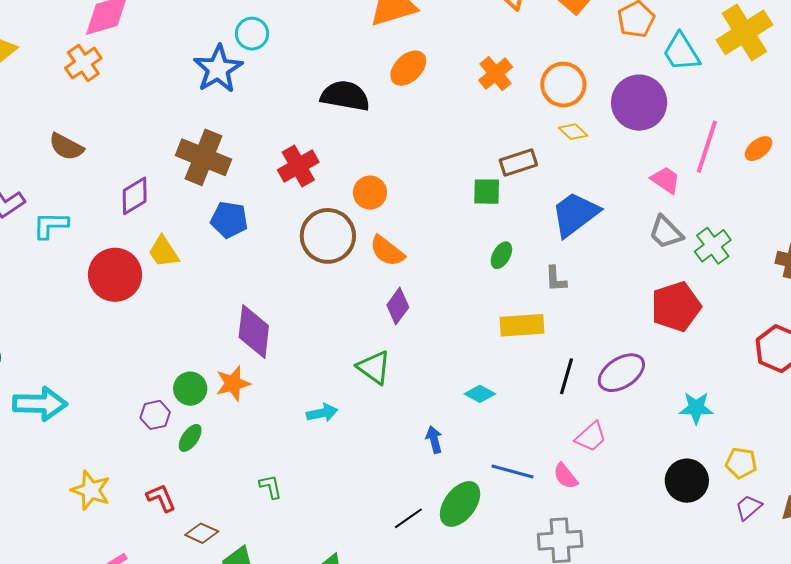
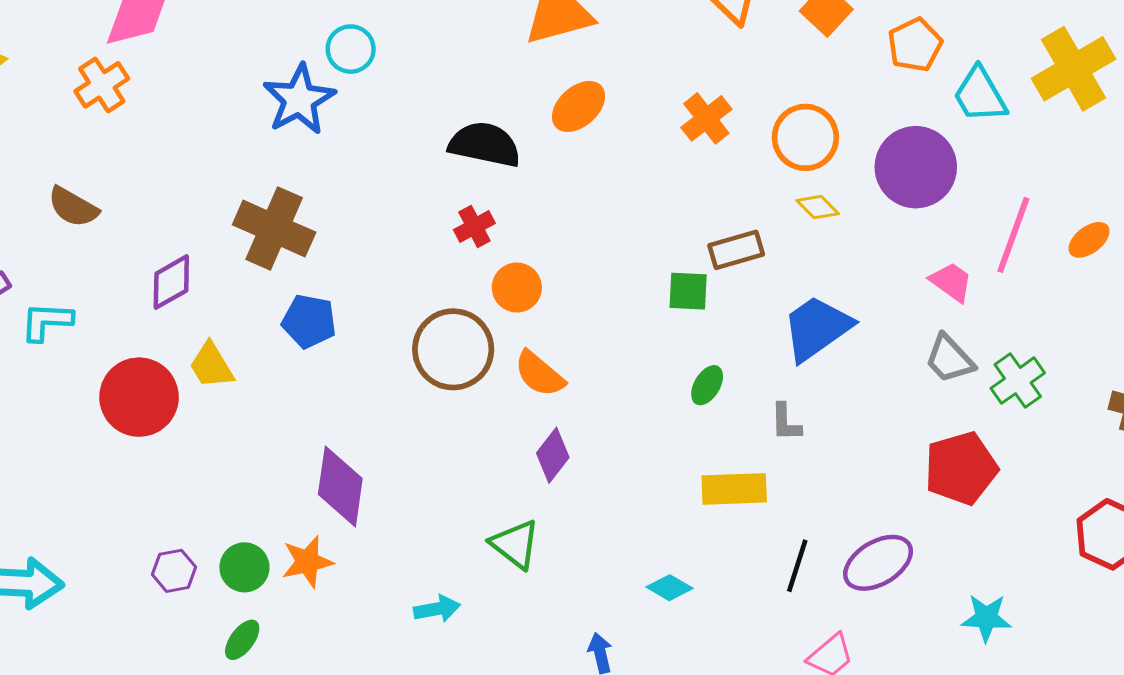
red cross: (298, 166) -> (474, 226), moved, size x0.7
purple hexagon: (155, 415) -> (174, 571), moved

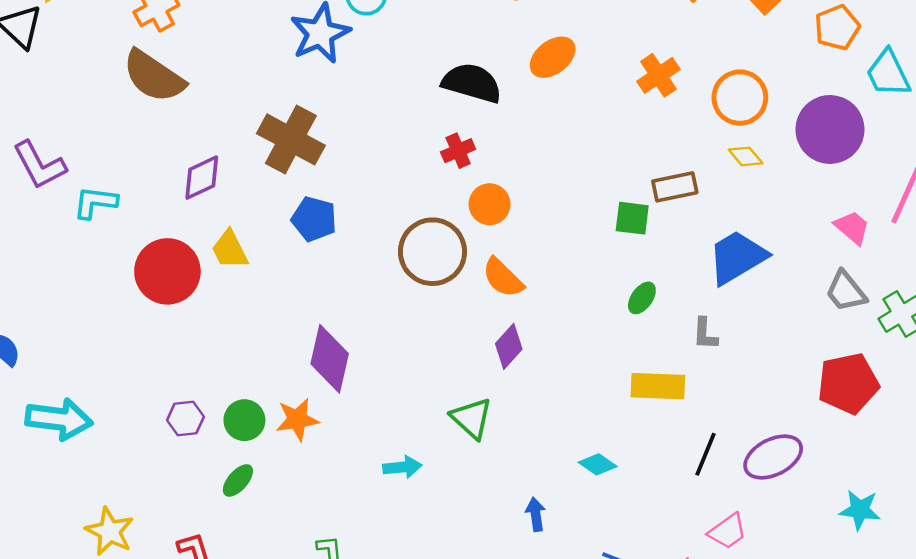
brown semicircle: (73, 207) -> (154, 76), moved, size x1.5

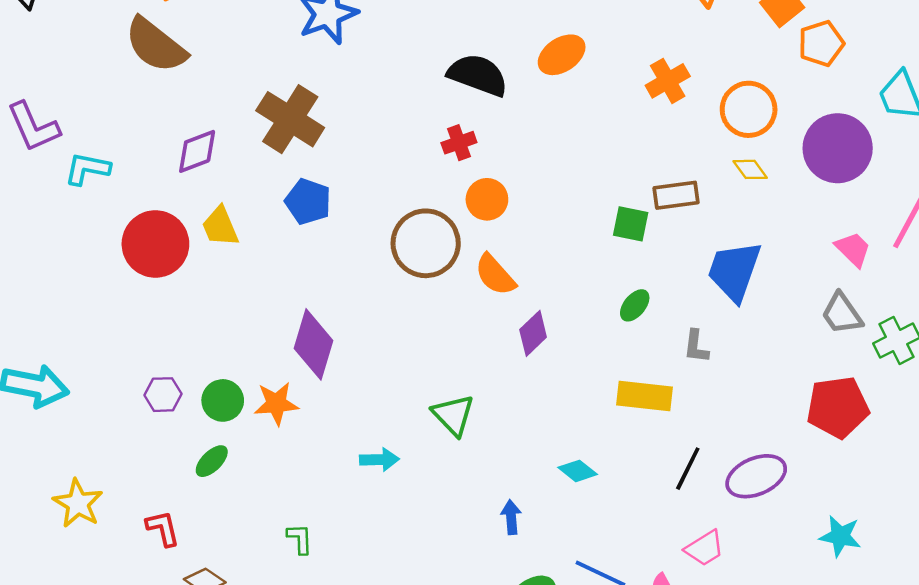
orange pentagon: (837, 27) -> (821, 43), moved
blue trapezoid: (737, 257) -> (734, 271), turned -44
purple diamond: (509, 346) -> (533, 333), moved

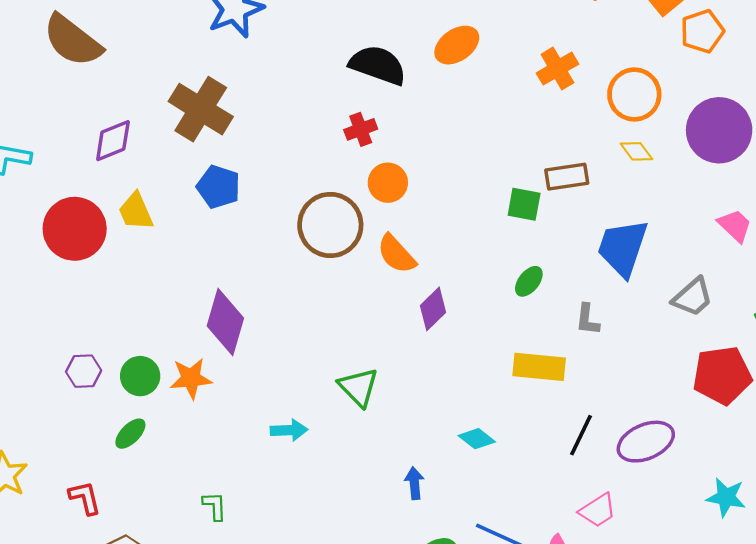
gray trapezoid: (842, 314) -> (693, 297), moved, turned -96

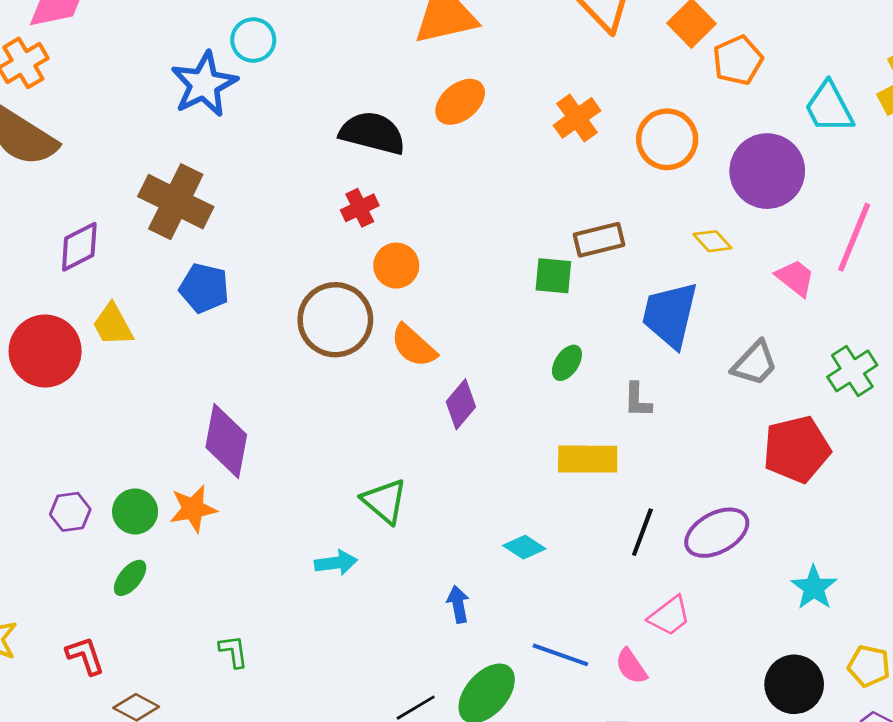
yellow diamond: (636, 151) -> (712, 241), moved
cyan arrow: (289, 430) -> (336, 563), moved
cyan star: (726, 497) -> (814, 588), turned 30

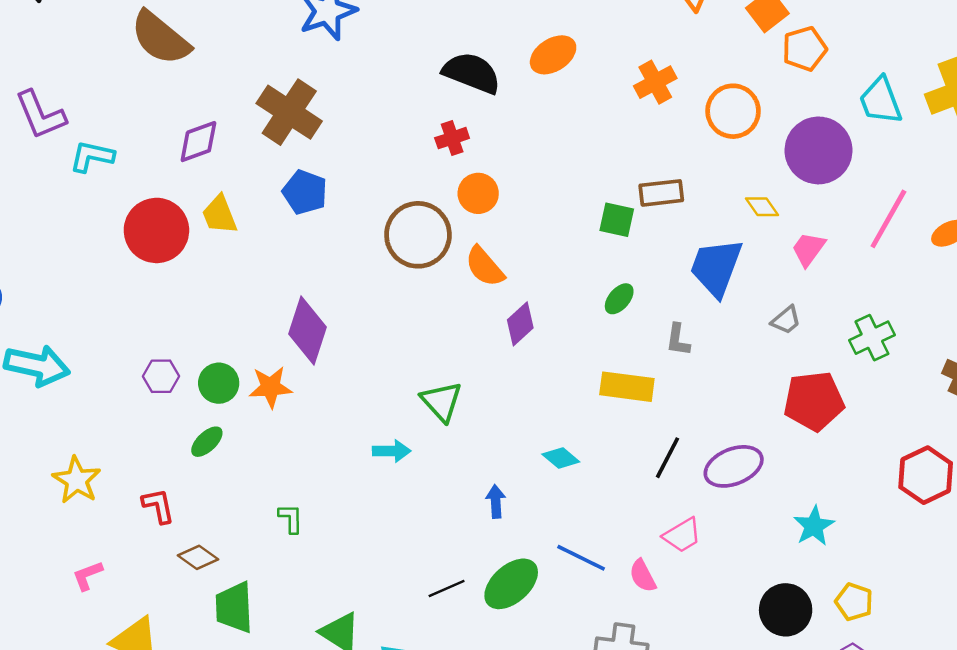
pink trapezoid: (795, 278) -> (808, 249), moved, turned -99
gray trapezoid: (755, 363) -> (786, 320), size x0.7

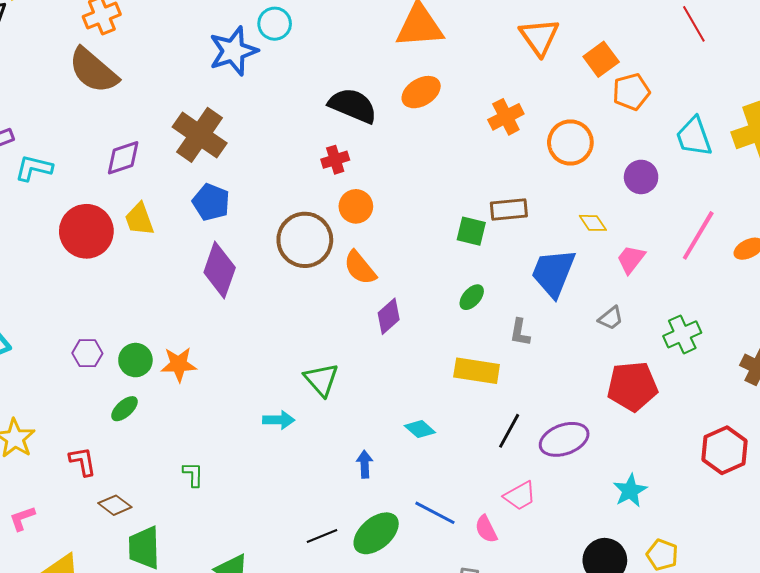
purple circle: (818, 150) -> (641, 177), size x0.6
purple diamond: (308, 331) -> (220, 270), moved

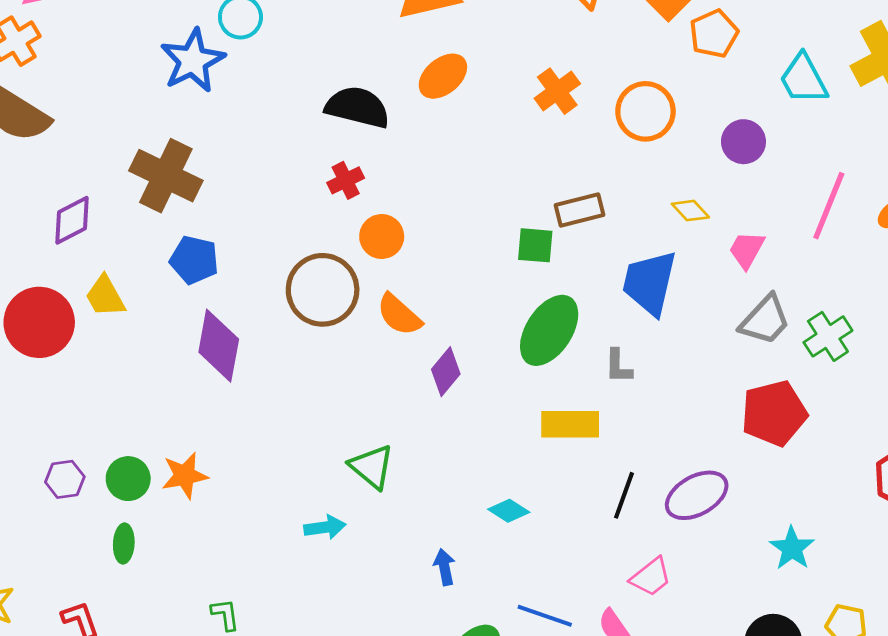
green ellipse: (472, 297) -> (549, 330), size x2.0
gray trapezoid: (611, 318) -> (765, 320), moved, size x1.6
green ellipse: (124, 409) -> (124, 543), turned -36

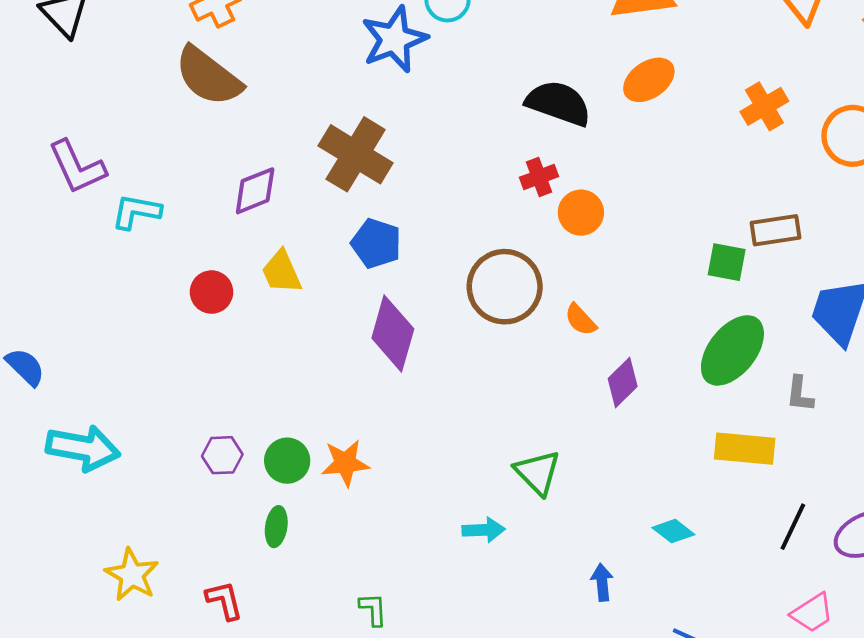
orange circle: (382, 237) -> (581, 213), moved
orange semicircle: (399, 315) -> (581, 320), size x0.7
red circle: (39, 322) -> (211, 292), size x0.6

